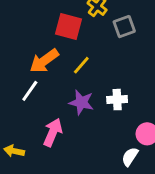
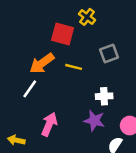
gray square: (124, 27) -> (109, 54), moved
yellow line: (81, 65) -> (74, 67), turned 63
purple star: (81, 102) -> (94, 121), moved

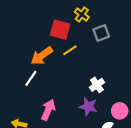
gray square: (109, 54) -> (101, 33), moved
yellow line: (74, 67) -> (70, 50), moved, turned -48
white cross: (104, 96) -> (97, 85), turned -32

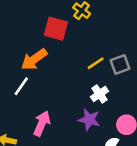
gray square: (101, 33) -> (120, 64), moved
yellow line: (70, 50) -> (96, 63), moved

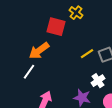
white cross: (100, 94) -> (98, 81), moved

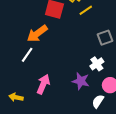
yellow line: (87, 54) -> (86, 10), moved

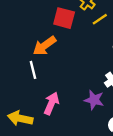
white line: (27, 55) -> (33, 70), turned -49
yellow arrow: (16, 97) -> (20, 118), size x1.5

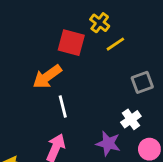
white line: (33, 70) -> (63, 107), moved

